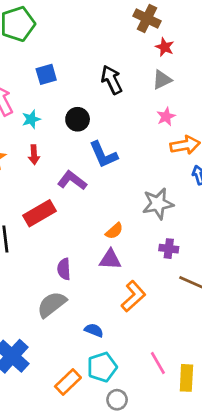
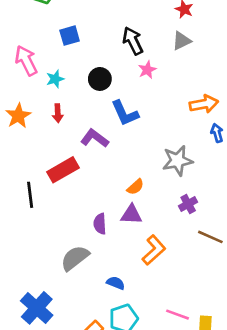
pink star: (166, 117) -> (147, 70), moved
purple cross: (169, 249) -> (188, 204), turned -36
purple semicircle: (64, 269) -> (100, 224), moved
pink line: (158, 363) -> (178, 315), turned -40

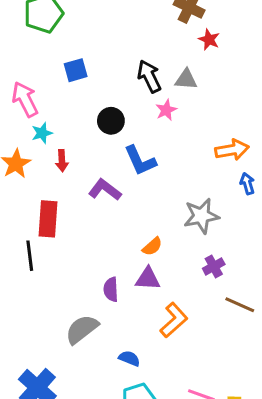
gray triangle: (181, 41) -> (186, 79), moved, turned 30
cyan star: (55, 79) -> (42, 133), moved
red rectangle: (63, 170) -> (48, 219), moved, turned -56

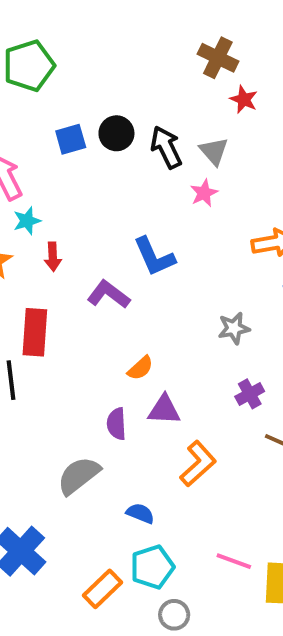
gray triangle: (186, 79) -> (214, 151), turned 45
pink star: (166, 110) -> (204, 193), moved
black circle: (111, 121) -> (116, 133), moved
gray star: (201, 216) -> (234, 328), size x0.7
orange semicircle: (152, 246) -> (140, 368), moved

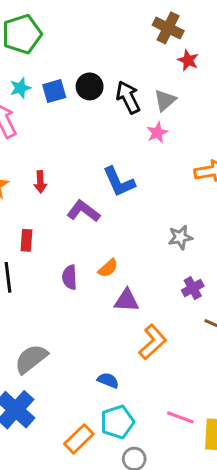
gray triangle: (214, 151) -> (165, 100), turned 30
cyan star: (27, 221) -> (20, 88), moved
red rectangle: (35, 332) -> (26, 240), size x0.6
purple semicircle: (116, 424) -> (70, 277), moved
gray semicircle: (79, 476) -> (31, 359), moved

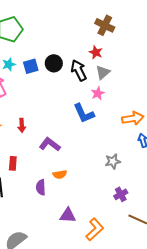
red star: (188, 60) -> (96, 52), moved
blue L-shape: (119, 182) -> (84, 113), moved
orange semicircle: (108, 268) -> (60, 174), moved, turned 32
purple triangle: (127, 300) -> (68, 215), moved

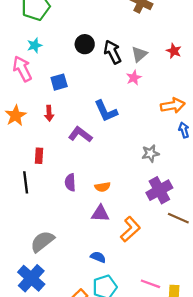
red star: (96, 52) -> (174, 51), moved
blue square: (31, 66) -> (59, 82), moved
blue L-shape: (84, 113) -> (106, 111), moved
orange semicircle: (60, 174) -> (103, 187), moved
purple cross: (121, 194) -> (159, 190), size x1.6

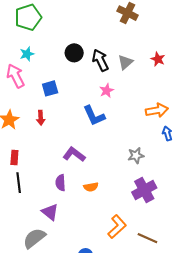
pink star: (134, 78) -> (107, 91), moved
purple L-shape: (80, 134) -> (74, 154), moved
red rectangle: (39, 156) -> (14, 158), moved
purple triangle: (100, 214) -> (50, 212), moved, turned 36
brown line: (178, 218) -> (147, 238), moved

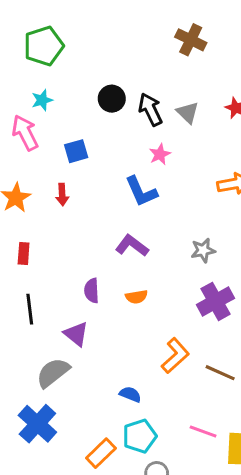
gray triangle: (125, 62) -> (188, 113), turned -35
purple L-shape: (74, 154) -> (132, 246), moved
black line: (19, 183) -> (30, 309), moved

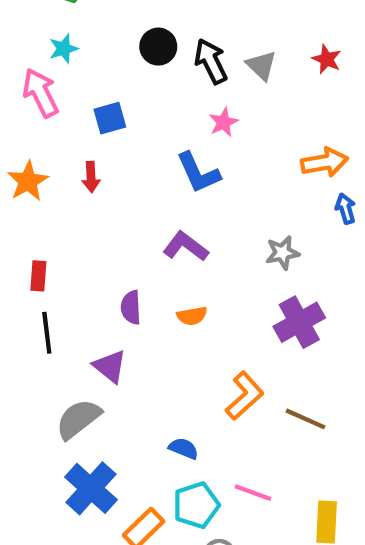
red rectangle: (24, 253) -> (38, 276), moved
blue cross: (37, 424) -> (91, 488), moved
pink line: (203, 431) -> (253, 493), moved

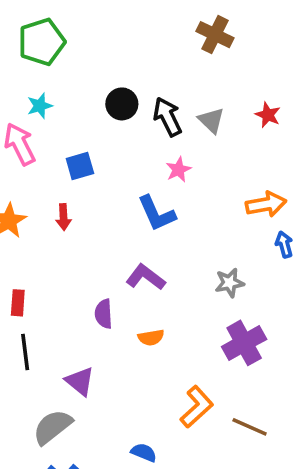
purple semicircle: (131, 307) -> (104, 314), moved

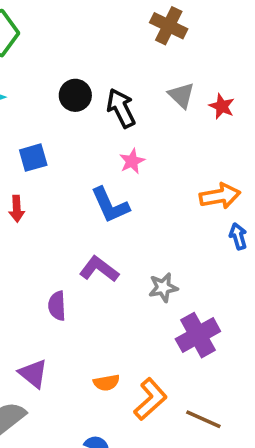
gray triangle: (211, 120) -> (181, 95), moved
gray star: (230, 283) -> (163, 287), moved
orange semicircle: (151, 337) -> (106, 383), moved

